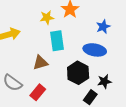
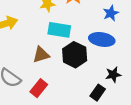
cyan rectangle: (57, 41) -> (59, 30), turned -72
black hexagon: (78, 73) -> (75, 55), moved

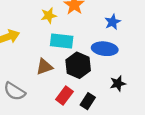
red rectangle: (39, 88) -> (64, 96), moved
black rectangle: (98, 93) -> (88, 101), moved

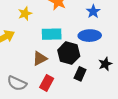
yellow star: (49, 16) -> (25, 13), moved
red rectangle: (64, 96) -> (47, 83), moved
black rectangle: (88, 101) -> (80, 74), moved

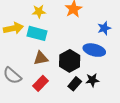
cyan rectangle: (52, 34) -> (37, 33), moved
black star: (105, 64) -> (92, 80), moved

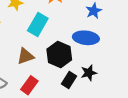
cyan rectangle: (37, 33) -> (38, 24), moved, turned -66

